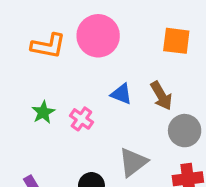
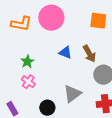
green star: (43, 112) -> (27, 62), moved
pink cross: (81, 119) -> (28, 82), moved

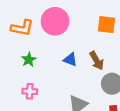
green star: (27, 62) -> (29, 60), moved
pink cross: (28, 82) -> (30, 91), turned -32

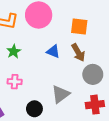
orange square: (106, 25) -> (79, 26), moved

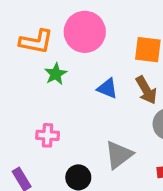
green star: (14, 51) -> (56, 74), moved

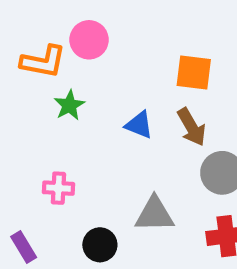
pink circle: (85, 32) -> (89, 40), moved, size x0.7
gray triangle: (119, 155) -> (154, 214), turned 36

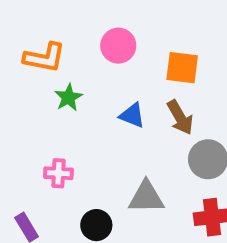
pink circle: (89, 40) -> (118, 46), moved

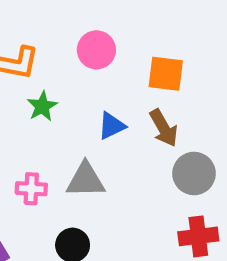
blue triangle: (132, 115) -> (112, 126), turned -48
gray triangle: (146, 197) -> (86, 180), moved

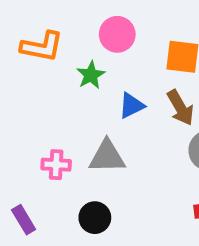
green star: (42, 106) -> (91, 75), moved

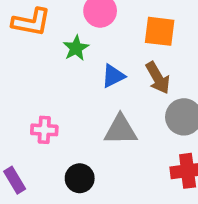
gray triangle: (107, 157) -> (121, 130), moved

